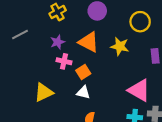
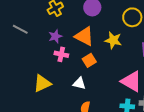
gray line: (20, 35) -> (20, 29), turned 56
orange square: (83, 72) -> (89, 60), moved

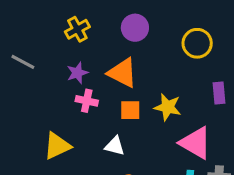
yellow star: (113, 40) -> (168, 107), moved
orange square: (89, 60) -> (130, 110), turned 32

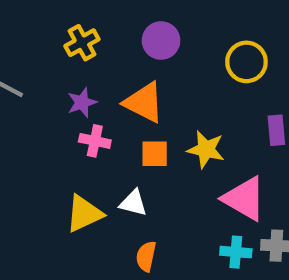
yellow triangle: (57, 146) -> (84, 214), moved

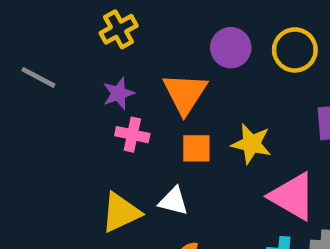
purple circle: (161, 41) -> (231, 48), moved
orange triangle: (144, 102) -> (185, 93), turned 36

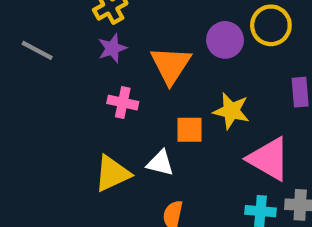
purple circle: (231, 48) -> (225, 40), moved
purple star: (119, 93) -> (112, 48), moved
orange square: (196, 148) -> (190, 130), moved

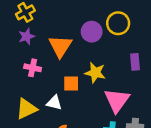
pink triangle: (269, 159) -> (117, 100), turned 36

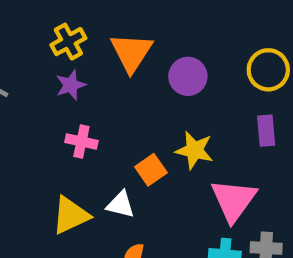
yellow circle: (118, 23) -> (268, 70), moved
orange triangle: (60, 46) -> (131, 52), moved
orange square: (71, 84) -> (151, 170), turned -35

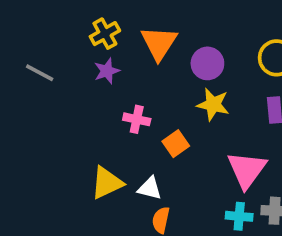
pink cross: (81, 142) -> (137, 119), moved
yellow star: (194, 150) -> (213, 104), moved
white triangle: (121, 205) -> (150, 188), moved

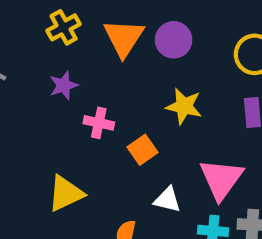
purple circle: (207, 63) -> (174, 40), moved
purple star: (107, 71) -> (64, 85), moved
white triangle: (150, 188) -> (167, 200), moved

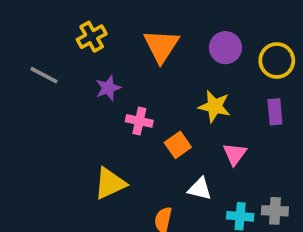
yellow cross: (64, 27) -> (92, 37), moved
purple circle: (174, 40) -> (225, 48), moved
pink triangle: (221, 179) -> (235, 154), moved, size x0.6

